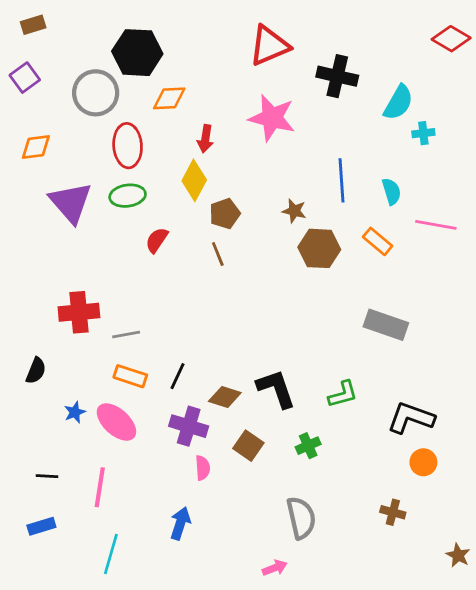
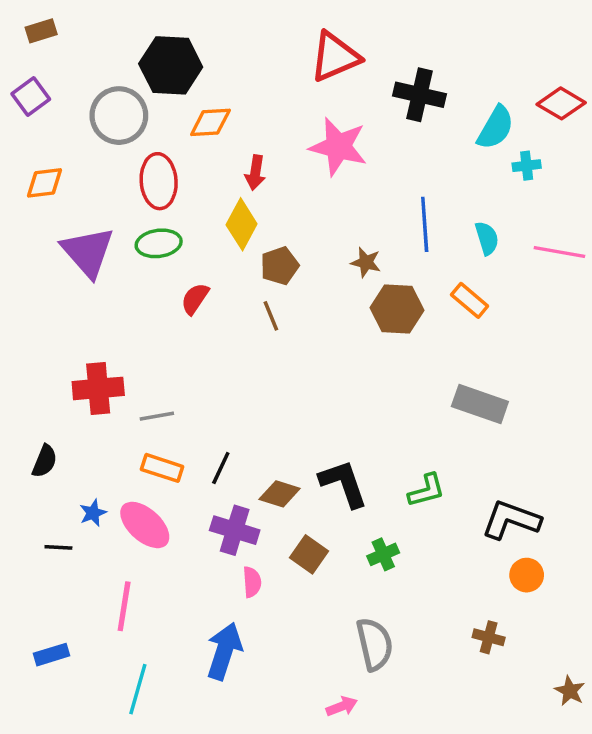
red diamond: (451, 39) -> (561, 103), moved
pink line: (436, 225) -> (559, 252), moved
black line: (47, 476) -> (58, 547), moved
blue arrow: (180, 523) -> (224, 651), size x1.4

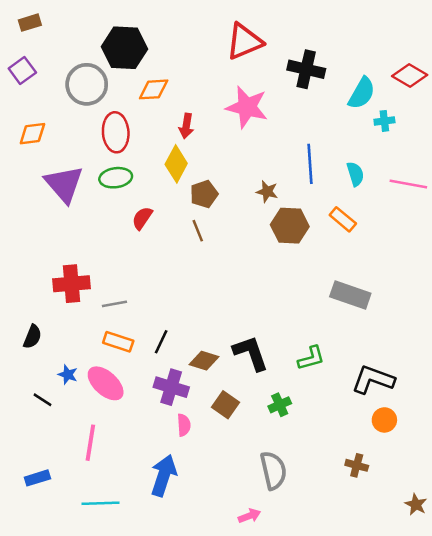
blue star: (93, 513) -> (68, 375), turned -30
black line: (58, 547) -> (43, 400), turned 30
cyan line: (138, 689) -> (101, 503), turned 72

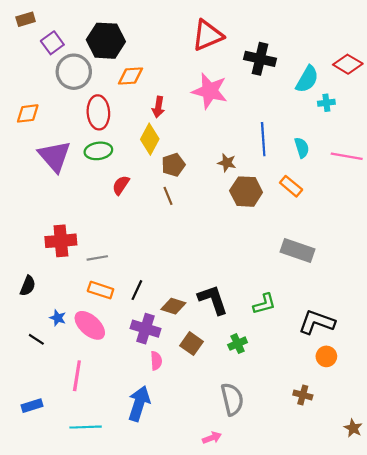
purple square: (22, 70) -> (52, 43), moved

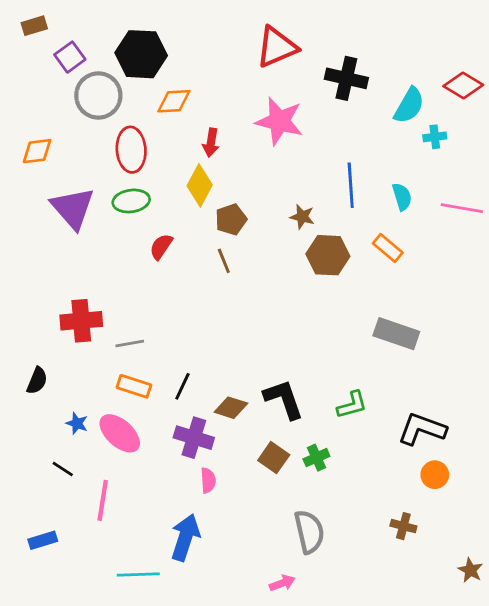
black line: (36, 339) -> (63, 469), moved
brown square: (192, 344) -> (274, 458), moved
cyan line: (86, 427) -> (138, 574), moved

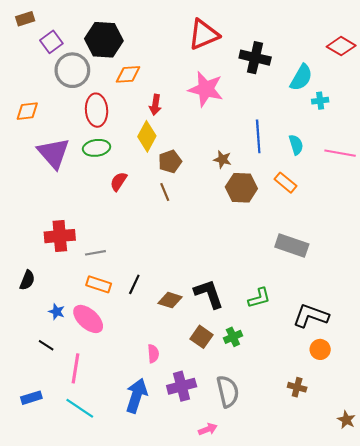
red diamond: (463, 86) -> (341, 46), moved
purple cross: (194, 438) -> (182, 386), moved, turned -32
cyan line: (138, 574) -> (80, 408), moved, turned 36

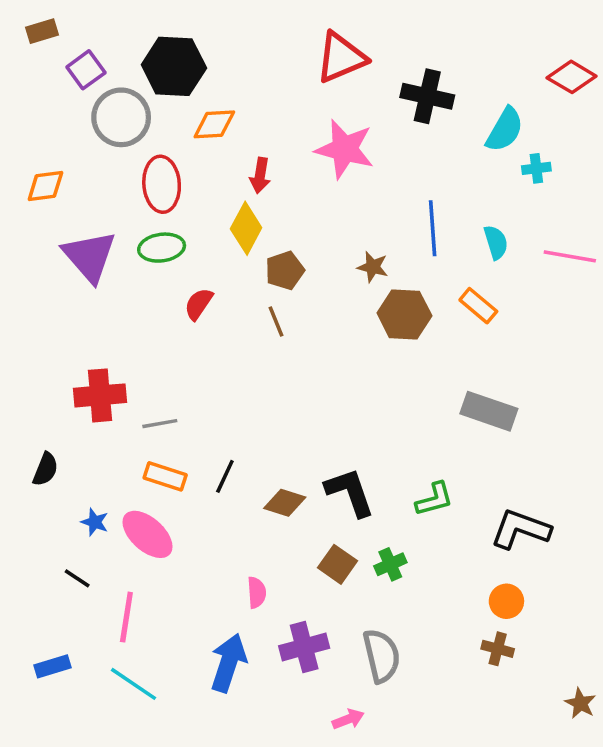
orange circle: (320, 349) -> (506, 601), moved

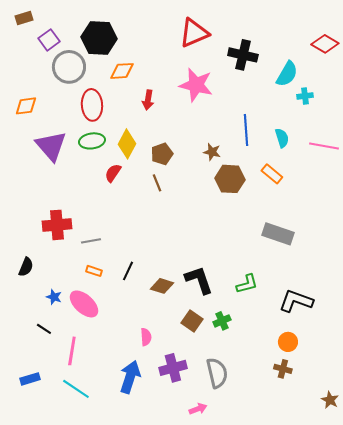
yellow diamond: (246, 228) -> (127, 144), moved
orange rectangle: (165, 476) -> (94, 271), size x0.7

